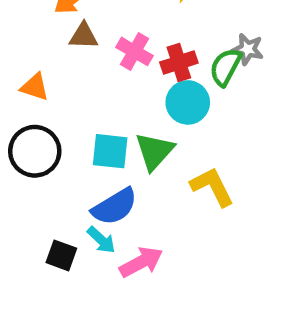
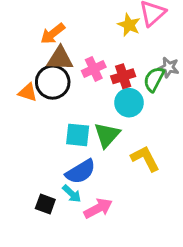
brown triangle: (84, 36) -> (60, 59), size x1.4
pink cross: (135, 51) -> (94, 69), turned 35
black circle: (35, 151) -> (53, 82), moved

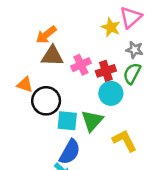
gray star: (169, 67) -> (135, 50), moved
black circle: (53, 82) -> (46, 101), moved
blue semicircle: (81, 172) -> (70, 152), turned -30

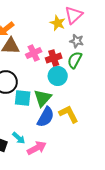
blue semicircle: (70, 152) -> (46, 117), moved

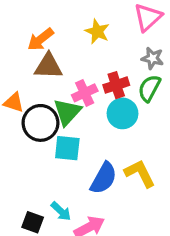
yellow star: (58, 23) -> (97, 31), moved
pink cross: (34, 53) -> (85, 93), moved
green triangle: (43, 98) -> (67, 112), moved

